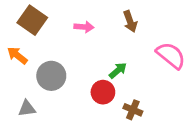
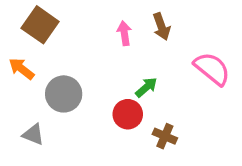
pink arrow: (84, 27) -> (124, 33), moved, turned -102
gray triangle: (27, 108) -> (33, 134), turned 30

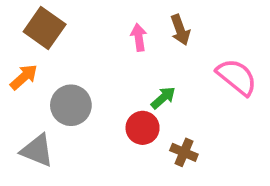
orange arrow: (21, 69) -> (24, 77), turned 100
gray triangle: (33, 134) -> (37, 150), size x1.4

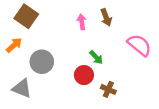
green arrow: (163, 98) -> (96, 57), turned 88

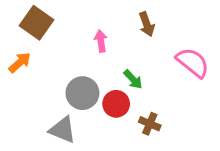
pink arrow: (82, 22) -> (101, 41), moved
gray circle: (42, 62) -> (82, 93), moved
gray triangle: (22, 88) -> (63, 130), moved

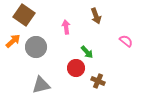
pink semicircle: (193, 62) -> (126, 41), size x0.6
gray circle: (82, 93) -> (36, 47), moved
gray triangle: (63, 130) -> (41, 85), turned -36

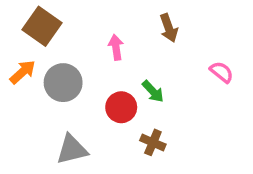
red circle: (76, 68) -> (121, 107), moved
brown cross: (98, 81) -> (153, 142), moved

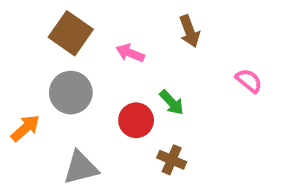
brown square: (42, 26) -> (71, 33), moved
pink arrow: (116, 47) -> (130, 53), turned -60
orange arrow: (23, 72) -> (25, 128), moved

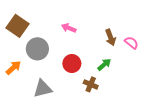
brown arrow: (189, 31) -> (111, 37), moved
brown square: (71, 33) -> (18, 26), moved
green arrow: (172, 102) -> (104, 65), moved, turned -88

